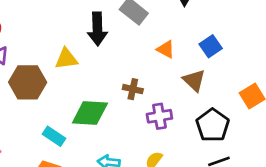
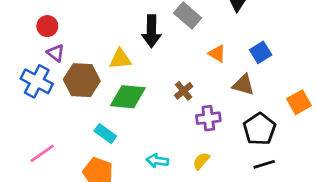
brown triangle: (194, 80) -> (243, 85), turned -30
brown cross: (133, 89) -> (184, 91), turned 36
green diamond: (90, 113) -> (128, 97), moved

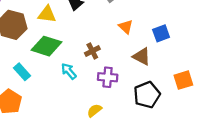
cyan arrow: (157, 161) -> (69, 71), moved, turned 30

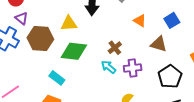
cyan arrow: (69, 71) -> (109, 67), moved

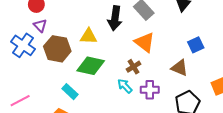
orange triangle: (140, 21) -> (145, 42), moved, size x1.5

